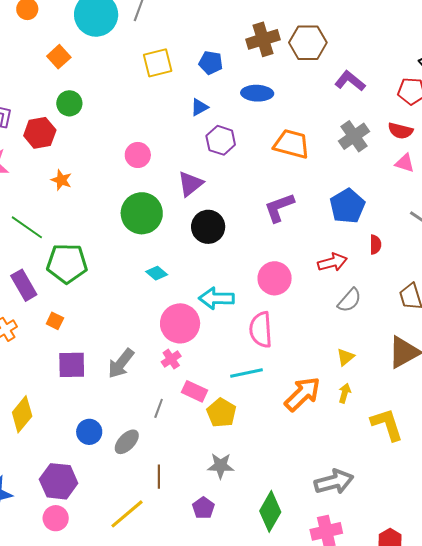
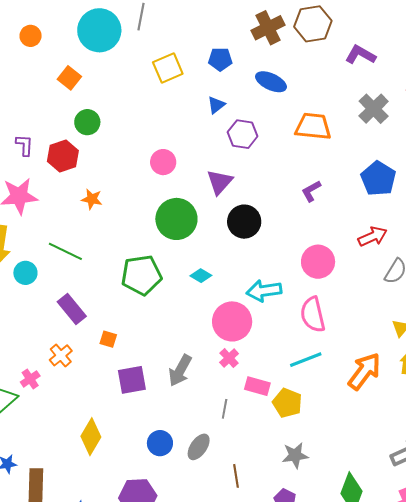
blue ellipse: (257, 93) -> (271, 82), turned 32
purple L-shape: (279, 207) -> (311, 191), size x0.7
green pentagon: (67, 263) -> (141, 275), moved

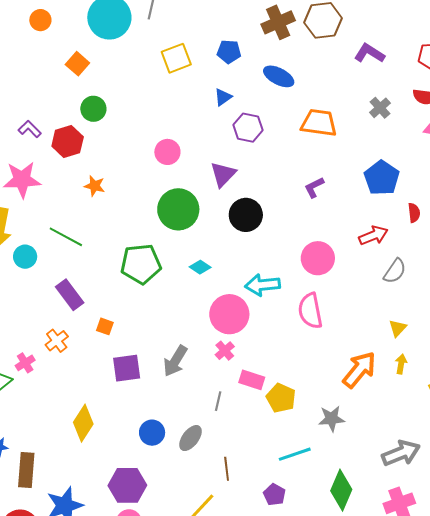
gray cross: (374, 109) -> (380, 108), size x0.7
purple L-shape: (24, 145) -> (30, 129), turned -50
cyan line: (306, 360) -> (295, 454), moved
gray star: (295, 455) -> (331, 419), moved

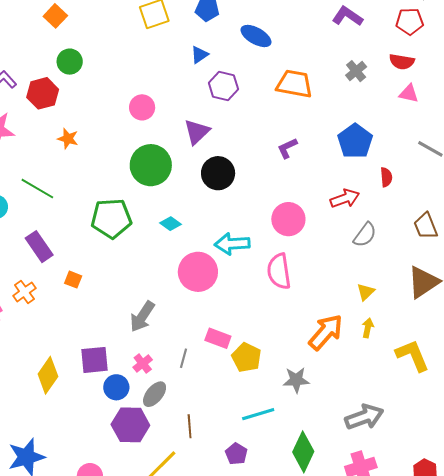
pink cross: (225, 351) -> (143, 363), moved
purple square: (127, 368) -> (95, 360), moved
purple hexagon: (127, 485) -> (130, 425), moved

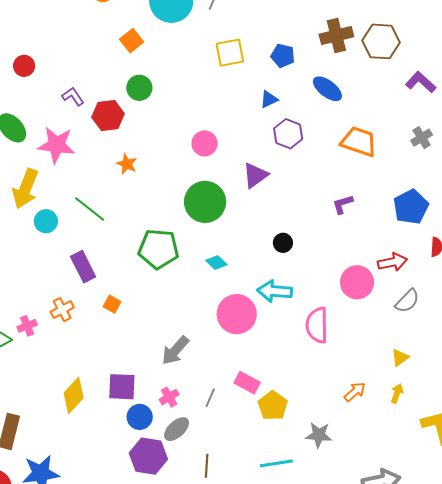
black circle: (218, 173) -> (283, 243), moved, size x0.6
pink circle: (288, 219) -> (357, 282), moved
orange arrow: (326, 332) -> (355, 392), size x0.6

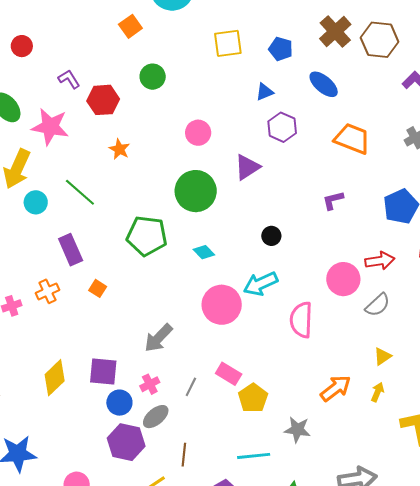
brown cross: (336, 35) -> (335, 32), turned -32
green circle: (139, 88) -> (153, 77), moved
cyan arrow: (275, 291) -> (261, 284), turned -32
gray semicircle: (407, 301) -> (378, 305), moved
orange arrow: (355, 392) -> (336, 388), size x1.4

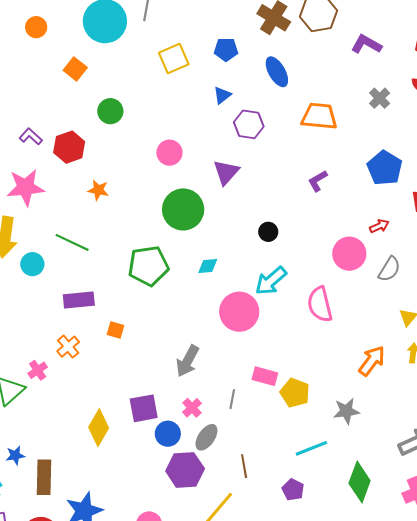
blue ellipse: (324, 84) -> (277, 72), turned 36
purple rectangle: (71, 250) -> (79, 300), turned -56
cyan diamond: (204, 252) -> (208, 266), turned -35
red arrow: (380, 261) -> (379, 226), size x0.7

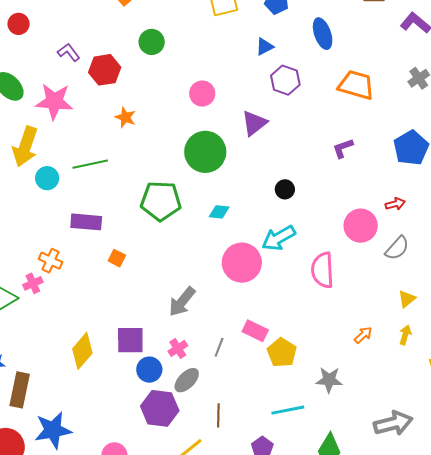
green line: (72, 242) -> (90, 164), turned -48
orange cross: (68, 347) -> (51, 261), moved, turned -35
orange arrow: (372, 361) -> (363, 335), size x0.6

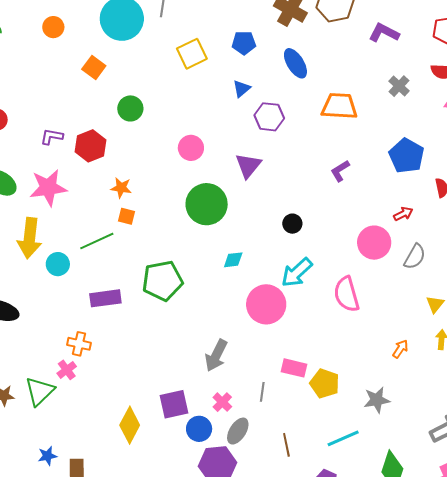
purple L-shape: (69, 52) -> (52, 137), turned -30
green pentagon: (161, 201) -> (162, 281), moved
orange square: (117, 258) -> (126, 216), moved
brown line: (218, 415) -> (286, 445), moved

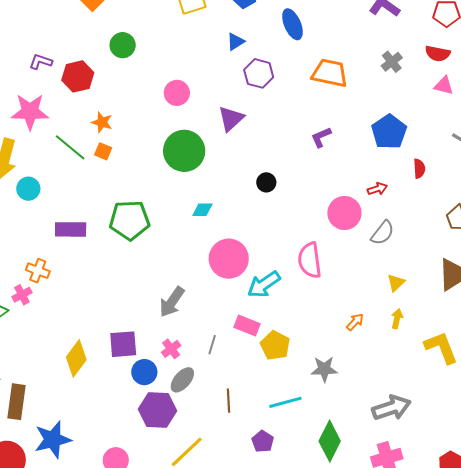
green line: (97, 241) -> (70, 147), moved, turned 56
cyan arrow: (297, 272) -> (264, 284), moved

